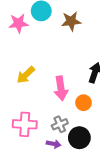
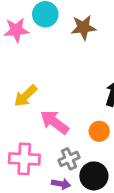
pink arrow: (61, 88) -> (54, 122), moved, turned 135

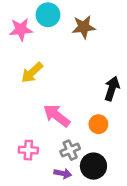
yellow arrow: (26, 96) -> (32, 73), moved
pink cross: (24, 159) -> (28, 150), size x0.7

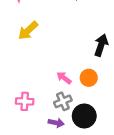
pink arrow: (57, 116) -> (64, 78), moved, size x0.6

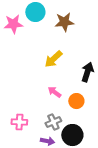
yellow arrow: (28, 31) -> (53, 59), moved
pink arrow: (64, 78) -> (54, 92), moved

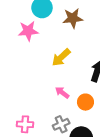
pink star: (13, 24) -> (28, 31), moved

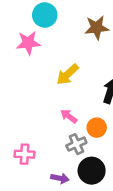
brown star: (73, 18) -> (97, 28), moved
gray cross: (61, 124) -> (76, 144), moved

